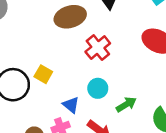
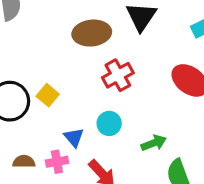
green arrow: (126, 104) -> (154, 143), moved

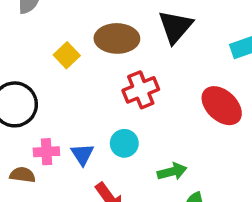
yellow square: (48, 95) -> (67, 55), moved
pink cross: (57, 162) -> (46, 152), moved

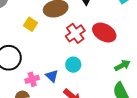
red ellipse: (222, 106) -> (104, 33), moved
green arrow: (172, 172) -> (122, 65), moved

